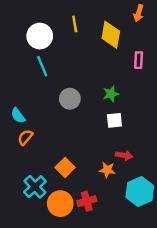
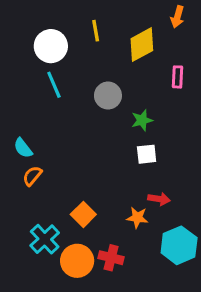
yellow diamond: (111, 35) -> (142, 45), turned 52
gray circle: (70, 99) -> (108, 96), moved
red cross: (87, 201) -> (111, 258), turned 30

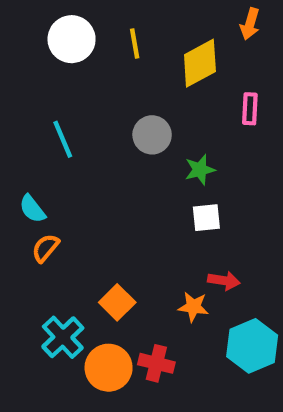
white circle: (51, 46) -> (72, 39), moved
cyan line: (54, 85) -> (63, 139), moved

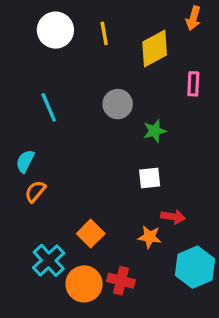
cyan semicircle: (32, 209) -> (25, 161), turned 65
white square: (206, 218) -> (150, 178), moved

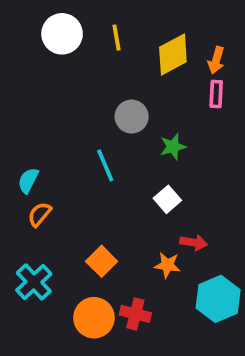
orange arrow: (193, 18) -> (216, 60), moved
cyan line: (49, 107) -> (105, 165), moved
white square: (150, 178) -> (167, 199), turned -35
cyan cross: (49, 260) -> (34, 282), moved

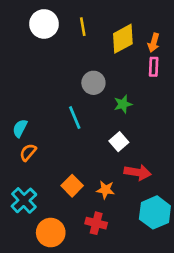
red arrow: (194, 243) -> (138, 172), size x1.4
orange star: (167, 265) -> (106, 190), moved
orange circle: (94, 318) -> (51, 233), moved

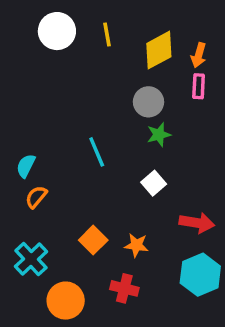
gray circle: (93, 83) -> (149, 102), moved
red arrow: (138, 172) -> (197, 223), moved

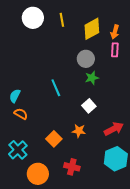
orange semicircle: (36, 197) -> (21, 114), turned 80
red arrow: (197, 223) -> (114, 129), turned -36
orange star: (136, 245) -> (79, 131), moved

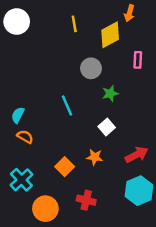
white circle: (33, 18) -> (17, 22), moved
orange arrow: (115, 32) -> (129, 13), moved
gray circle: (86, 59) -> (91, 68), moved

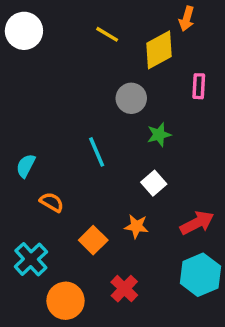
yellow line: (74, 24) -> (107, 34), turned -49
orange semicircle: (25, 137) -> (52, 202), moved
red cross: (86, 200) -> (124, 289), turned 30

